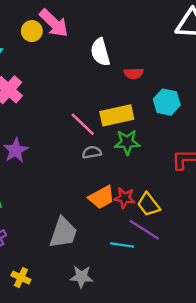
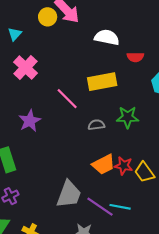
white semicircle: (100, 52) -> (107, 37), turned 115
yellow rectangle: (117, 115) -> (102, 82), moved
pink line: (83, 124) -> (67, 99), moved
purple line: (144, 230) -> (100, 207), moved

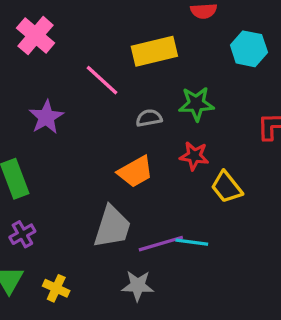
orange trapezoid: (104, 164) -> (135, 172), moved
red star: (124, 166) -> (194, 156), moved
purple line: (100, 207) -> (161, 244), turned -48

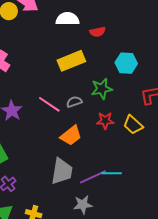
cyan hexagon: (249, 49) -> (126, 63), moved
pink line: (102, 80) -> (49, 104), moved
yellow trapezoid: (227, 187) -> (133, 125), moved

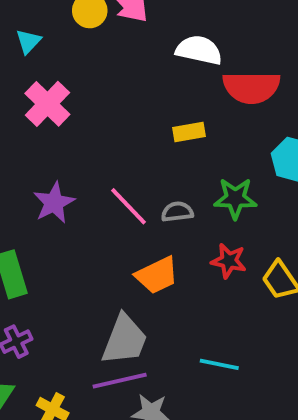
red semicircle: (98, 32) -> (251, 87), size x1.8
yellow rectangle: (71, 61) -> (189, 132), size x0.6
purple line: (93, 177) -> (120, 381), moved

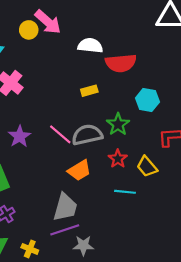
green star: (235, 198) -> (118, 124), turned -30
gray semicircle: (177, 212) -> (87, 135), size x1.8
red star: (229, 261) -> (118, 159), turned 30
cyan line: (219, 364) -> (125, 192), moved

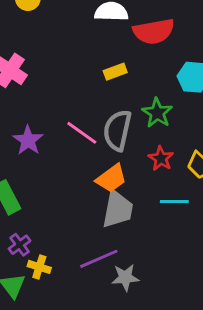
gray semicircle: (87, 135) -> (117, 130), turned -60
gray trapezoid: (65, 207) -> (118, 209), moved
yellow cross: (30, 249) -> (39, 267), moved

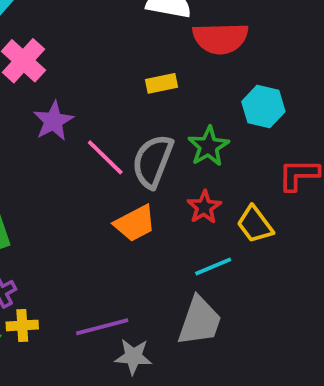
purple star: (28, 140) -> (53, 121), moved
cyan line: (174, 202) -> (213, 266), turned -32
gray trapezoid: (118, 209) -> (200, 321), moved
yellow cross: (39, 267) -> (22, 325), turned -30

